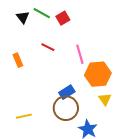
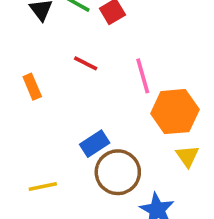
blue rectangle: (67, 92) -> (95, 144), moved

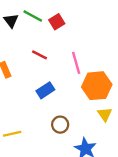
blue rectangle: (95, 144) -> (45, 90), moved
brown circle: (118, 172) -> (60, 125), size x0.6

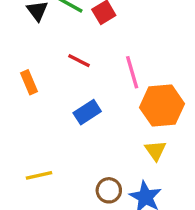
yellow triangle: (105, 114) -> (155, 150), moved
brown circle: (60, 125) -> (109, 190), moved

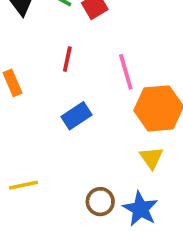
red line: (79, 61) -> (67, 59), turned 75

